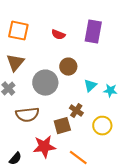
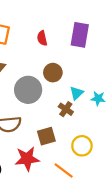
red semicircle: (58, 35) -> (42, 38), turned 56
brown cross: (76, 111) -> (66, 109), moved
yellow circle: (102, 126) -> (82, 146), moved

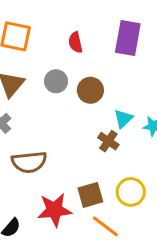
gray circle: (28, 90) -> (56, 81), moved, size x0.6
brown square: (46, 136) -> (90, 195), moved

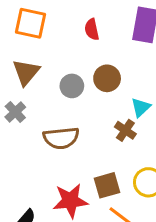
gray circle: (56, 81) -> (72, 86), moved
brown semicircle: (29, 162) -> (61, 138), moved

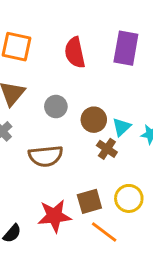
red semicircle: (92, 29) -> (75, 53), size x1.5
brown circle: (107, 78) -> (94, 120), moved

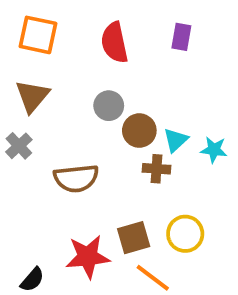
purple rectangle: (126, 48) -> (181, 37), size x0.6
gray circle: (56, 107) -> (109, 106), moved
brown cross: (107, 149) -> (157, 169), turned -30

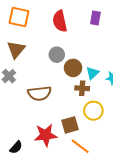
yellow circle: (185, 234) -> (93, 111), moved

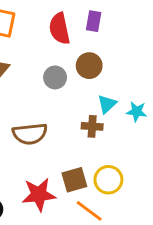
purple rectangle: (95, 18) -> (94, 21), moved
brown circle: (73, 68) -> (89, 66), moved
yellow circle: (93, 111) -> (108, 180), moved

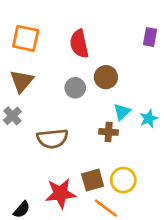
purple rectangle: (94, 21) -> (150, 37), moved
cyan star: (137, 112) -> (149, 119), turned -30

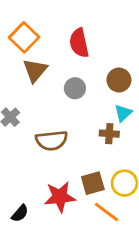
orange square: (26, 38) -> (24, 37), turned 32
brown circle: (106, 77) -> (119, 80), moved
brown triangle: (22, 81) -> (35, 70), moved

